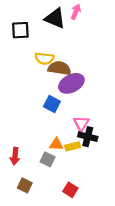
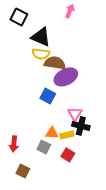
black triangle: (55, 18) -> (41, 37), moved
black square: (20, 30) -> (19, 17), moved, turned 30
red square: (70, 190) -> (68, 155), moved

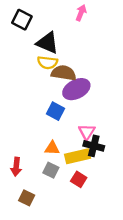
orange triangle: (52, 133) -> (52, 148), moved
yellow rectangle: (67, 135) -> (78, 156), size x1.5

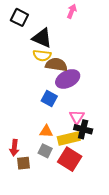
red square: (79, 179) -> (70, 159), size x1.6
brown square: (27, 198) -> (24, 163), moved, turned -32

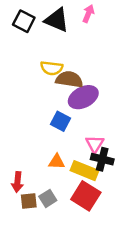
black triangle: (42, 38) -> (57, 20), moved
yellow rectangle: (69, 138) -> (85, 171), turned 35
gray square: (45, 151) -> (48, 198), moved, turned 32

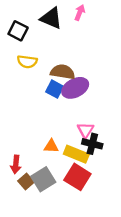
black square: (24, 21) -> (18, 31), moved
yellow semicircle: (52, 68) -> (27, 62), moved
blue square: (60, 121) -> (55, 89), moved
gray square: (48, 198) -> (43, 179), size x1.5
brown square: (29, 201) -> (26, 182), turned -35

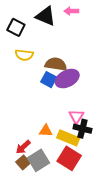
pink arrow: (80, 13) -> (71, 11), turned -112
red arrow: (16, 164) -> (23, 147), moved, turned 42

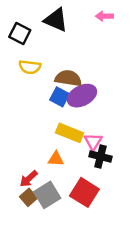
pink arrow: (71, 11) -> (104, 16), moved
yellow rectangle: (68, 138) -> (70, 133), moved

